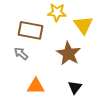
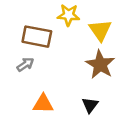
gray arrow: (21, 54) -> (25, 64), turned 104
brown star: (68, 54) -> (100, 64), moved

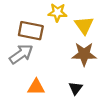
gray arrow: (25, 64) -> (21, 54), size x1.6
brown star: (100, 64) -> (84, 54), turned -30

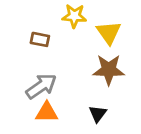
brown rectangle: (31, 31) -> (40, 39), size x0.6
gray arrow: (21, 54) -> (41, 86), moved

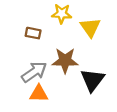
brown star: (109, 70) -> (65, 61), moved
black triangle: (98, 114) -> (93, 80), moved, size x1.6

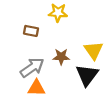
yellow triangle: (90, 27) -> (93, 50), moved
brown star: (65, 61) -> (61, 57), size x0.7

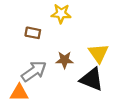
black triangle: (87, 75) -> (92, 79), turned -45
orange triangle: (36, 88) -> (19, 93), moved

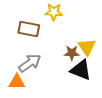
brown rectangle: (33, 33) -> (29, 29), size x1.5
brown star: (65, 60) -> (72, 53), moved

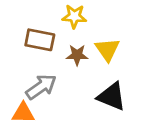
yellow triangle: (87, 47) -> (107, 49), moved
brown star: (72, 53) -> (77, 55), moved

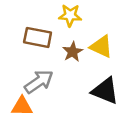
yellow triangle: (107, 49) -> (101, 47), turned -30
brown star: (77, 55) -> (73, 52), turned -30

